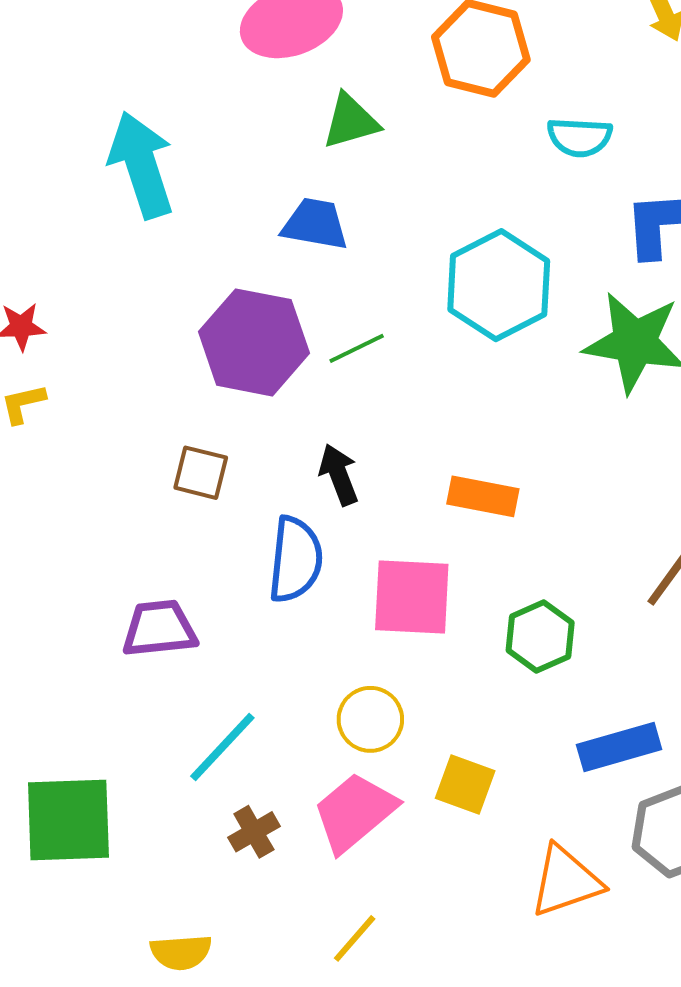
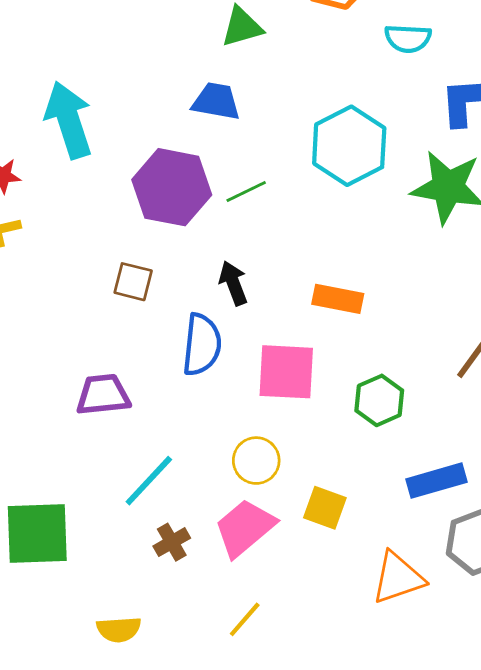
cyan arrow: (141, 165) -> (69, 120), moved

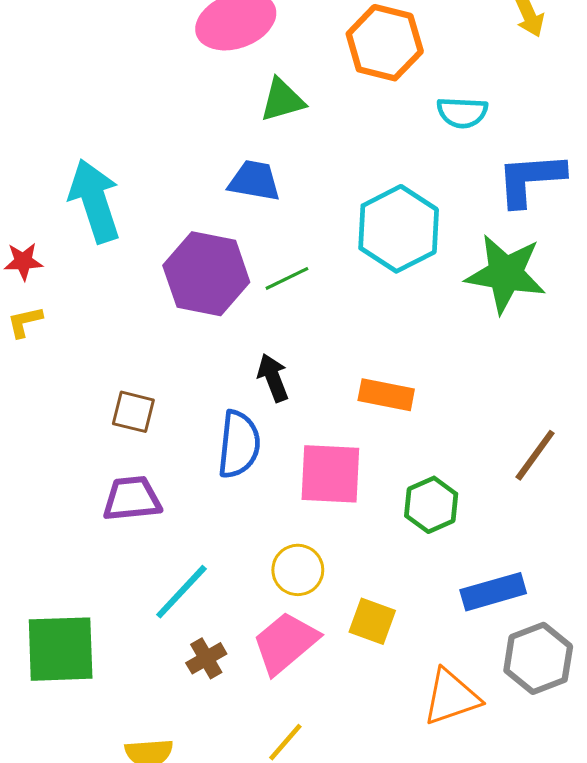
brown square: (133, 282) -> (133, 412), moved

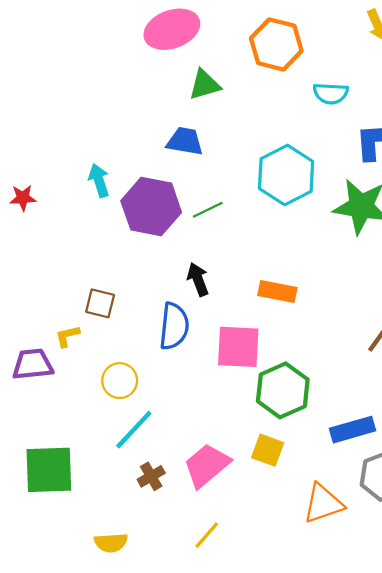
cyan arrow: (95, 201) -> (99, 180), moved, size x0.6
yellow L-shape: (25, 322) -> (67, 336), moved
purple trapezoid: (132, 499) -> (33, 364), moved
green hexagon: (431, 505) -> (283, 390), moved, size x1.4
yellow circle: (298, 570) -> (120, 381), moved

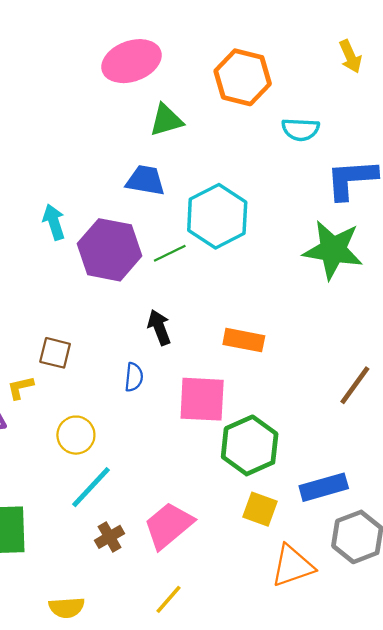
cyan hexagon: (286, 175) -> (217, 216), moved
blue semicircle: (174, 326) -> (134, 377), size x0.6
yellow square: (268, 450) -> (260, 509), moved

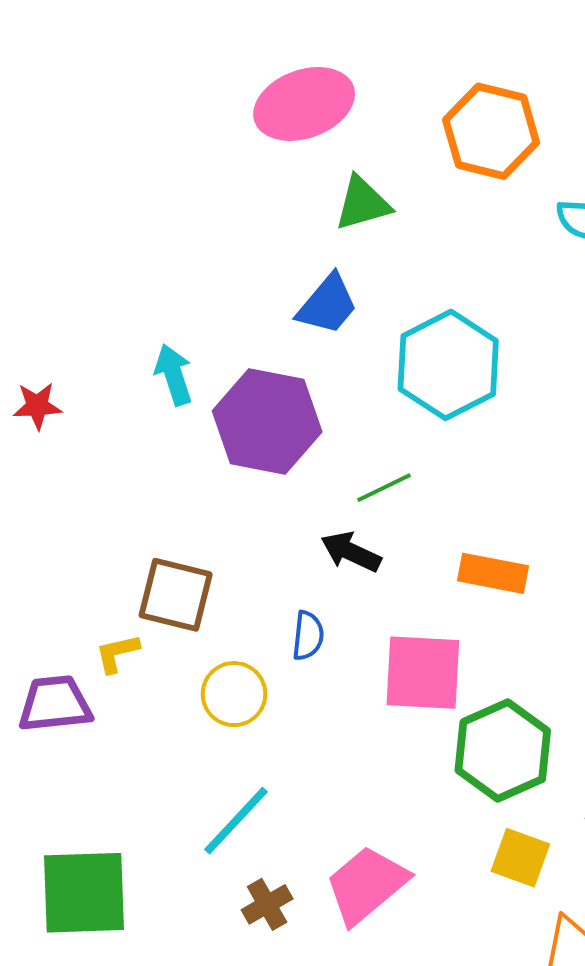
blue trapezoid: (145, 180) -> (327, 305), turned 120
green line: (170, 253) -> (384, 488), moved
black arrow: (159, 327) -> (351, 552), turned -44
brown square: (55, 353) -> (176, 595), size x1.4
yellow circle: (76, 435) -> (234, 694), moved

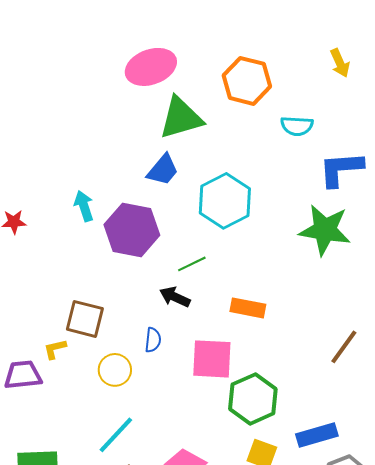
green triangle: (363, 203) -> (181, 118), size x1.5

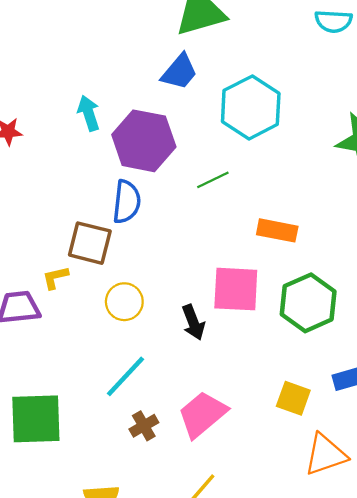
black arrow: (175, 297) -> (193, 322), moved, turned -136
blue semicircle: (153, 340) -> (127, 202), moved, size x1.5
green hexagon: (253, 399) -> (308, 303), moved

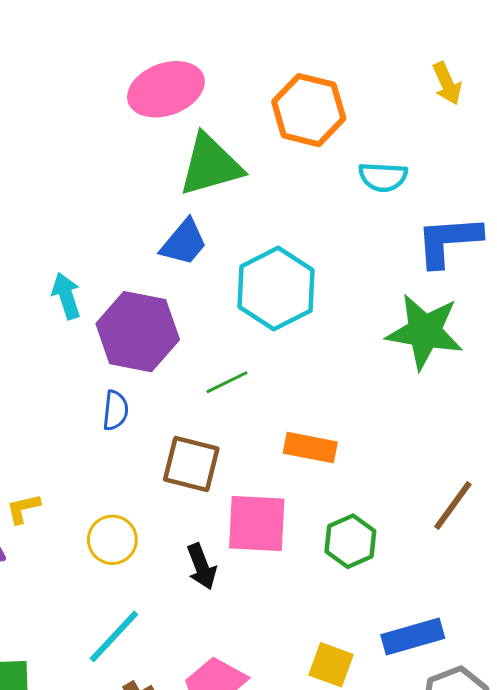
blue semicircle: (127, 202) -> (115, 410), size x0.7
brown square: (90, 243) -> (191, 464), moved
green hexagon: (308, 303) -> (350, 541), size x0.7

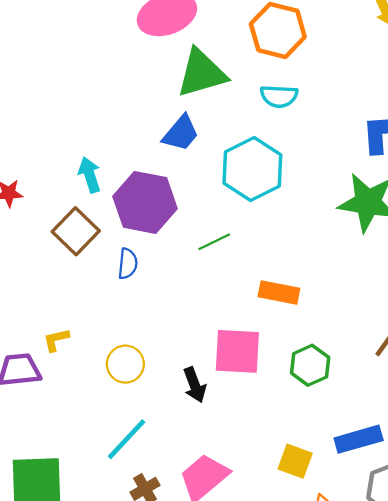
cyan semicircle: (383, 177) -> (279, 96), moved
brown square: (191, 464) -> (76, 231), moved, turned 30

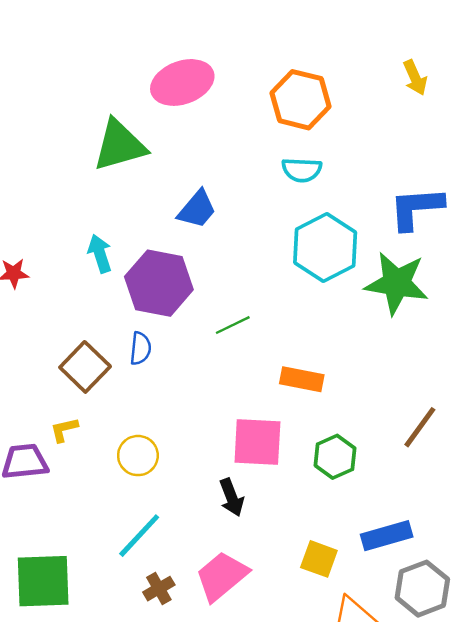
green triangle: (202, 73) -> (120, 145), moved
cyan hexagon: (252, 169) -> (325, 247), moved
brown square: (76, 231) -> (85, 367), moved
black arrow: (195, 385) -> (232, 497), moved

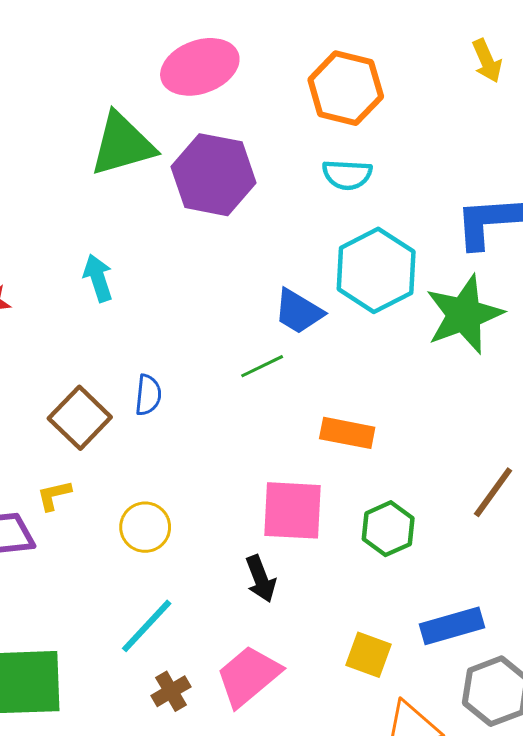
blue trapezoid: (197, 209) -> (299, 311), moved, turned 81
purple hexagon: (159, 283) -> (213, 175), moved
green star: (397, 283) -> (464, 314), turned -30

